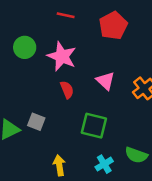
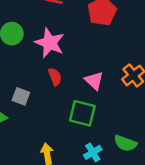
pink triangle: (105, 81) -> (94, 81), moved
gray square: (36, 122) -> (21, 96), moved

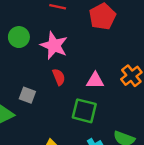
pink triangle: (94, 81) -> (95, 81), turned -42

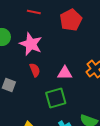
green square: (84, 111) -> (56, 98), turned -30

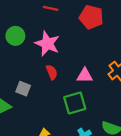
red pentagon: (71, 20) -> (91, 17), turned -30

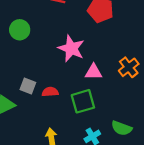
pink star: (47, 44) -> (71, 49), moved
red semicircle: (52, 72) -> (50, 92), moved, turned -72

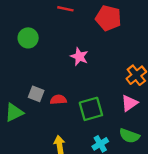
pink star: (71, 49) -> (79, 57), size x0.7
pink triangle: (93, 72) -> (129, 103), moved, turned -36

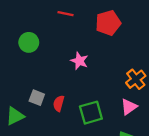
red pentagon: (108, 18) -> (108, 23), turned -30
red semicircle: (58, 100) -> (59, 103), turned -70

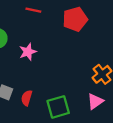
pink star: (79, 61) -> (28, 52), moved, turned 30

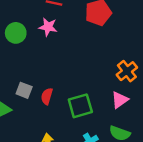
pink star: (28, 52) -> (48, 27), moved, turned 30

